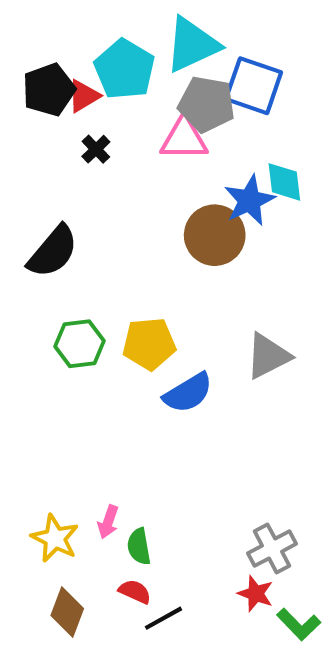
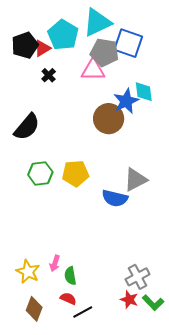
blue semicircle: (188, 393) -> (115, 198), moved, turned 45
green L-shape: (299, 624) -> (153, 303), moved

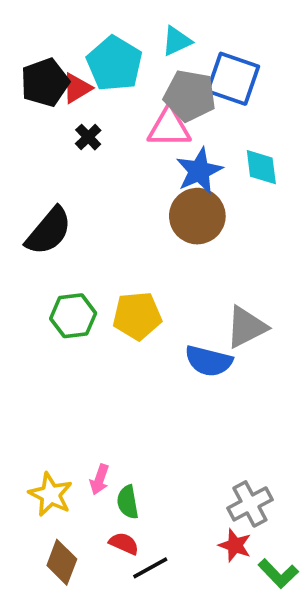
cyan triangle: (97, 22) -> (177, 41), size x0.6
blue star: (126, 101) -> (199, 171), moved
green L-shape: (153, 303) -> (278, 574), moved

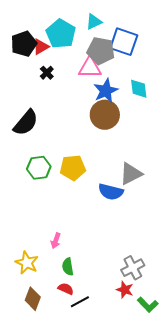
pink arrow: (99, 479) -> (56, 241), moved

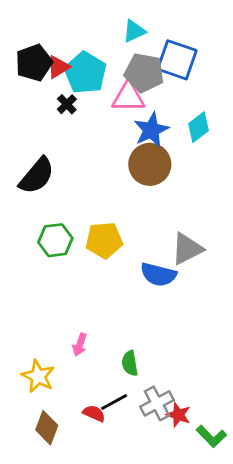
cyan pentagon: (61, 34) -> (85, 73), moved
cyan diamond: (139, 89) -> (198, 127), turned 60
green semicircle: (68, 267) -> (130, 363), moved
gray cross: (133, 268) -> (157, 403), moved
black line: (80, 302) -> (114, 402), moved

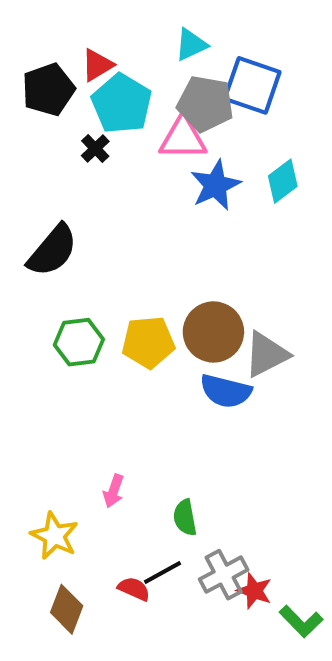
red triangle: (58, 67) -> (97, 65), moved
brown circle: (150, 164) -> (213, 332), moved

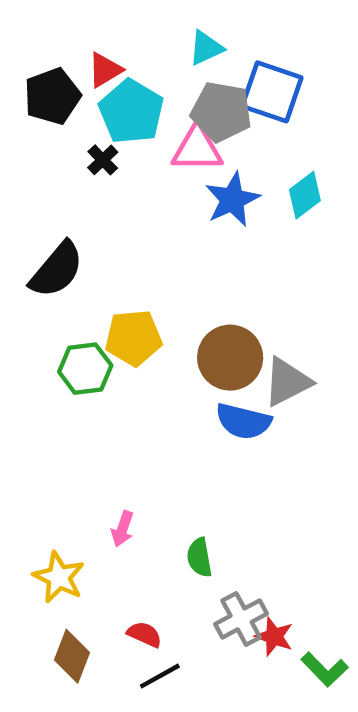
yellow pentagon: (148, 342) -> (133, 338), moved
black line: (162, 572) -> (160, 676), moved

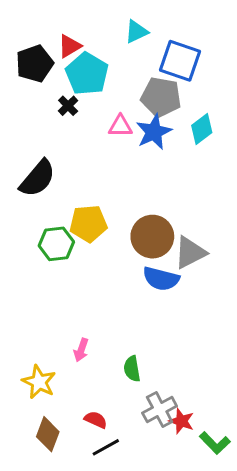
gray pentagon: (221, 112) -> (161, 97), moved
pink triangle: (197, 149) -> (120, 126), moved, size x0.7

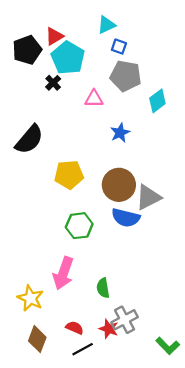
blue square: (180, 61) -> (119, 46), moved, size x0.5
blue star: (154, 132) -> (120, 133), moved, size x0.7
green hexagon: (56, 244) -> (79, 226), moved
pink arrow: (81, 350) -> (63, 273), size x1.8
red star: (181, 421) -> (109, 329), moved

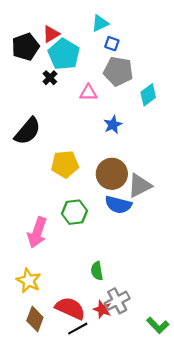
pink arrow: (63, 273) -> (37, 232), moved
red semicircle: (75, 328) -> (70, 308), size x1.8

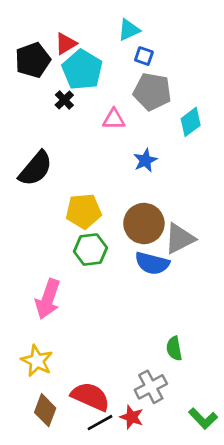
green hexagon: (74, 212) -> (90, 250), moved
green semicircle: (97, 271) -> (174, 348), moved
red star: (102, 309) -> (132, 417), moved

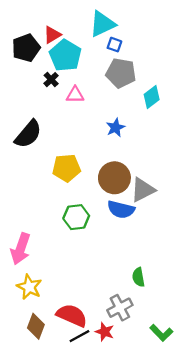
cyan triangle: (129, 30) -> (102, 24), size x1.5
pink triangle: (114, 119) -> (75, 95), moved
green hexagon: (90, 250) -> (76, 217), moved
pink arrow: (48, 299) -> (21, 249), moved

